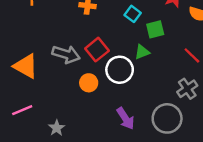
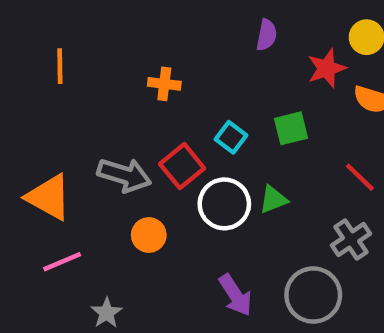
cyan square: (133, 14) -> (231, 137), moved
green triangle: (142, 52) -> (273, 199), moved
orange circle: (89, 83) -> (149, 235), moved
pink line: (22, 110) -> (62, 262), moved

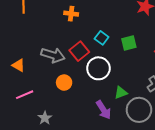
green square: (291, 128) -> (129, 43), moved
orange triangle: (49, 197) -> (18, 65), size x0.6
green triangle: (273, 199) -> (121, 93), moved

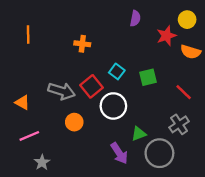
gray star: (45, 118) -> (42, 162), moved

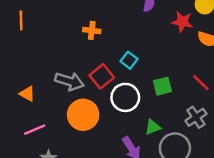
orange line: (28, 35) -> (21, 21), moved
red star: (166, 36) -> (182, 22), turned 30
green square: (148, 77) -> (162, 86), moved
orange circle: (74, 122) -> (83, 115), size x1.6

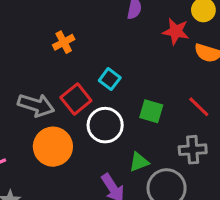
orange cross: (92, 30) -> (64, 42), turned -35
green square: (162, 86) -> (151, 111), turned 30
gray cross: (196, 117) -> (193, 150), turned 30

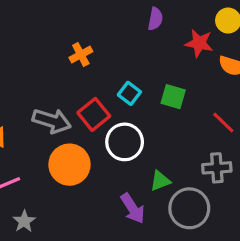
green square: (151, 111) -> (173, 97), moved

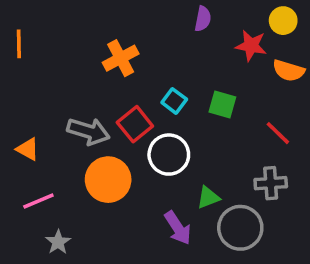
orange cross: (81, 55) -> (121, 58), size x1.4

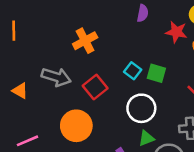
cyan square: (174, 101) -> (133, 71), moved
gray arrow: (88, 131) -> (56, 77), moved
orange triangle: (28, 149) -> (20, 91), moved
white circle: (169, 155) -> (141, 108), moved

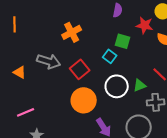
green square: (156, 73) -> (123, 41), moved
orange circle: (76, 126) -> (84, 100), moved
green triangle: (146, 138) -> (140, 85), moved

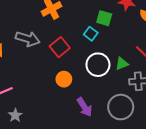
orange circle: (84, 100) -> (64, 79), size x0.6

